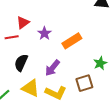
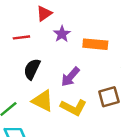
red triangle: (23, 23) -> (44, 13), moved
orange rectangle: (72, 41) -> (95, 44), turned 36

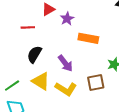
purple star: (62, 34) -> (67, 19), moved
purple arrow: (70, 77) -> (65, 63), turned -84

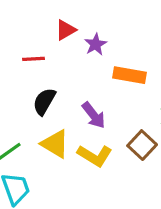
brown square: (96, 83) -> (142, 145), turned -36

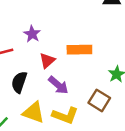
red triangle: (66, 30) -> (47, 61), moved
purple star: (96, 44) -> (32, 34), moved

